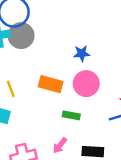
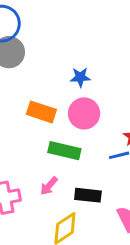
green rectangle: (71, 115) -> (64, 151), size x1.5

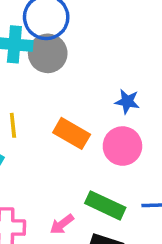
green rectangle: (64, 151) -> (105, 205), moved

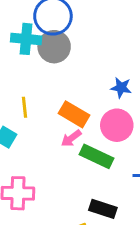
green rectangle: (105, 205) -> (97, 156), moved
pink arrow: (62, 224) -> (71, 138), moved

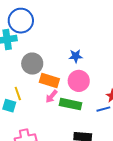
gray circle: (54, 47) -> (32, 64), moved
yellow line: (24, 107) -> (18, 94), moved

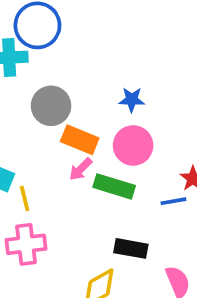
yellow line: (18, 94) -> (25, 198), moved

